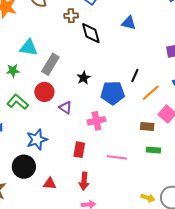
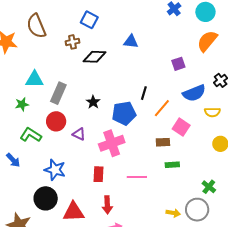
black diamond: (91, 33) -> (94, 57), turned -65
pink cross: (96, 121) -> (112, 143), size x1.4
blue star: (37, 140) -> (55, 170), turned -30
red triangle: (50, 184) -> (74, 212), size x1.6

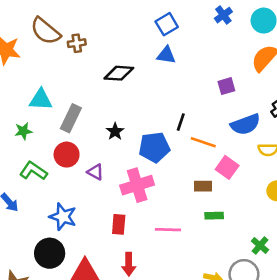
blue square: (89, 20) -> (167, 24), moved, turned 30
brown semicircle: (36, 26) -> (45, 31), turned -30
brown cross: (72, 42) -> (77, 43), moved
orange line: (162, 108) -> (203, 142), turned 66

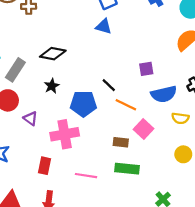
black diamond: (119, 73) -> (53, 54), moved
purple square: (226, 86) -> (146, 69), moved
black line: (181, 122) -> (109, 85), turned -72
green rectangle: (214, 216) -> (127, 169), size x1.5

